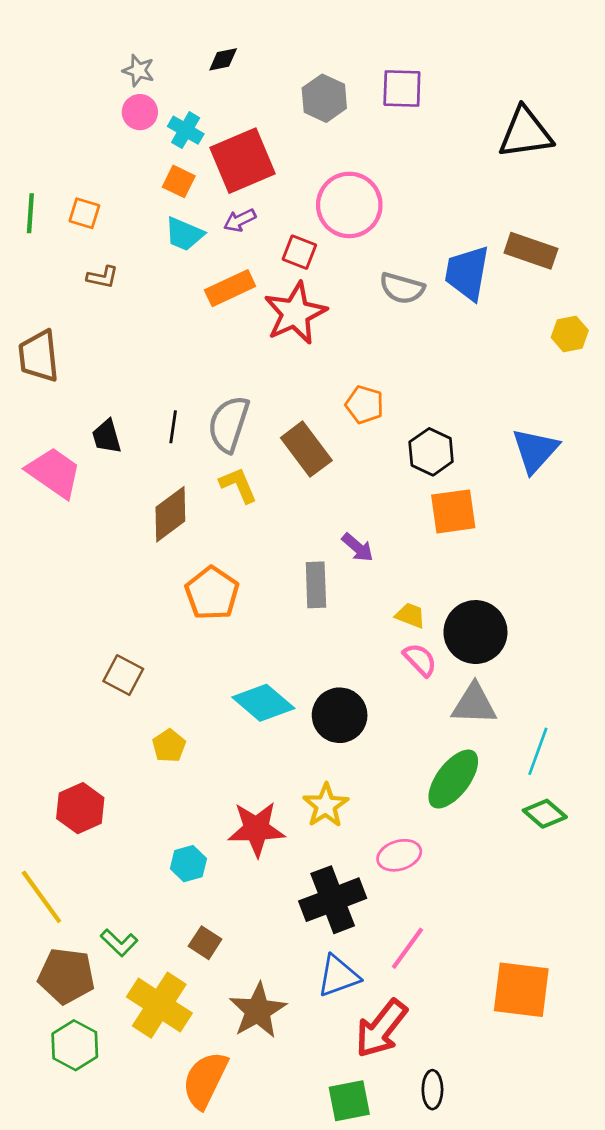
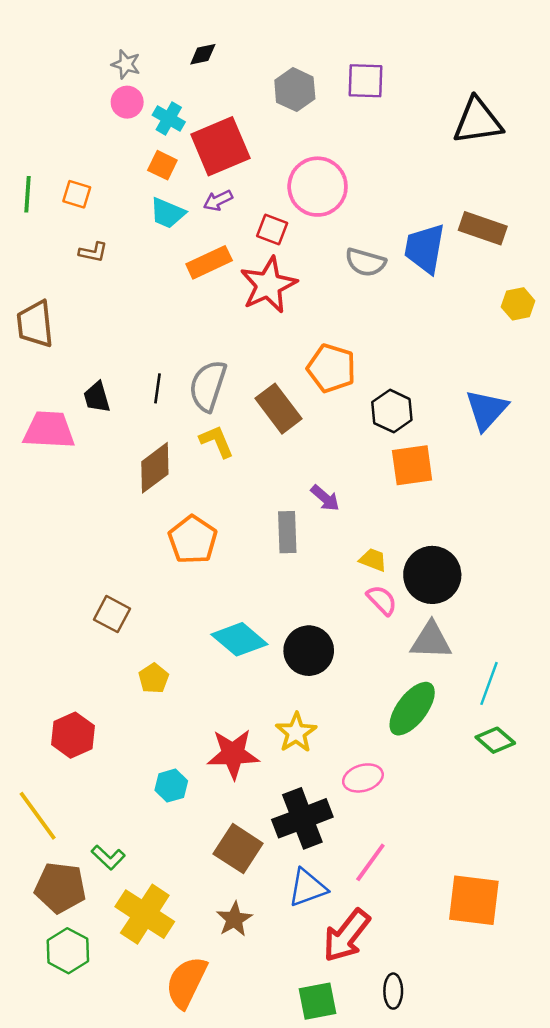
orange pentagon: (365, 405) -> (331, 368), size x1.4
pink trapezoid: (54, 473) -> (49, 430), turned -32
brown square: (205, 943) -> (238, 849), moved, size x1.6
brown star: (258, 1011) -> (234, 919), size x0.7

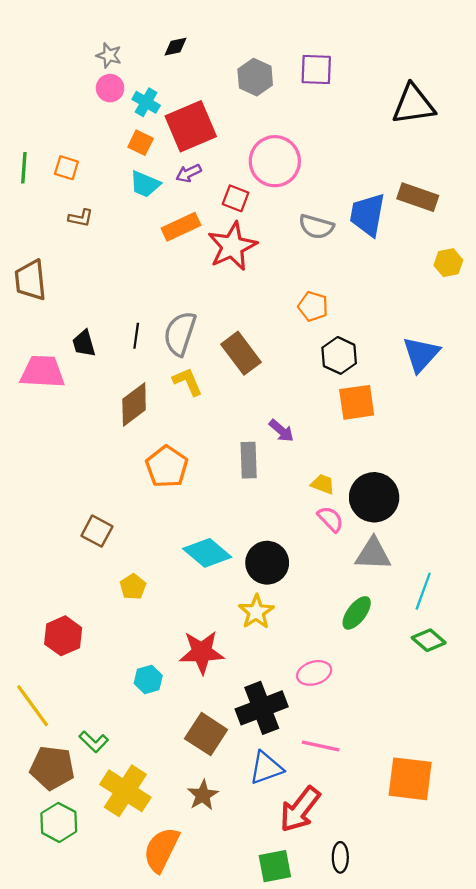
orange pentagon: (331, 368) -> (313, 306), moved, size x0.7
green ellipse: (412, 709) -> (357, 613), size x0.7
yellow star: (296, 733) -> (256, 612), moved
pink line: (370, 862) -> (321, 746), turned 66

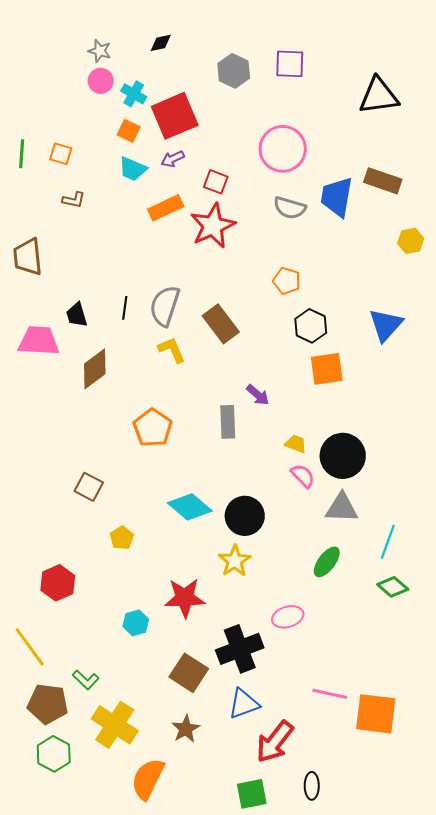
pink circle: (275, 161) -> (283, 149), moved
brown diamond: (134, 405) -> (95, 369), moved
pink line: (321, 746) -> (330, 694), moved

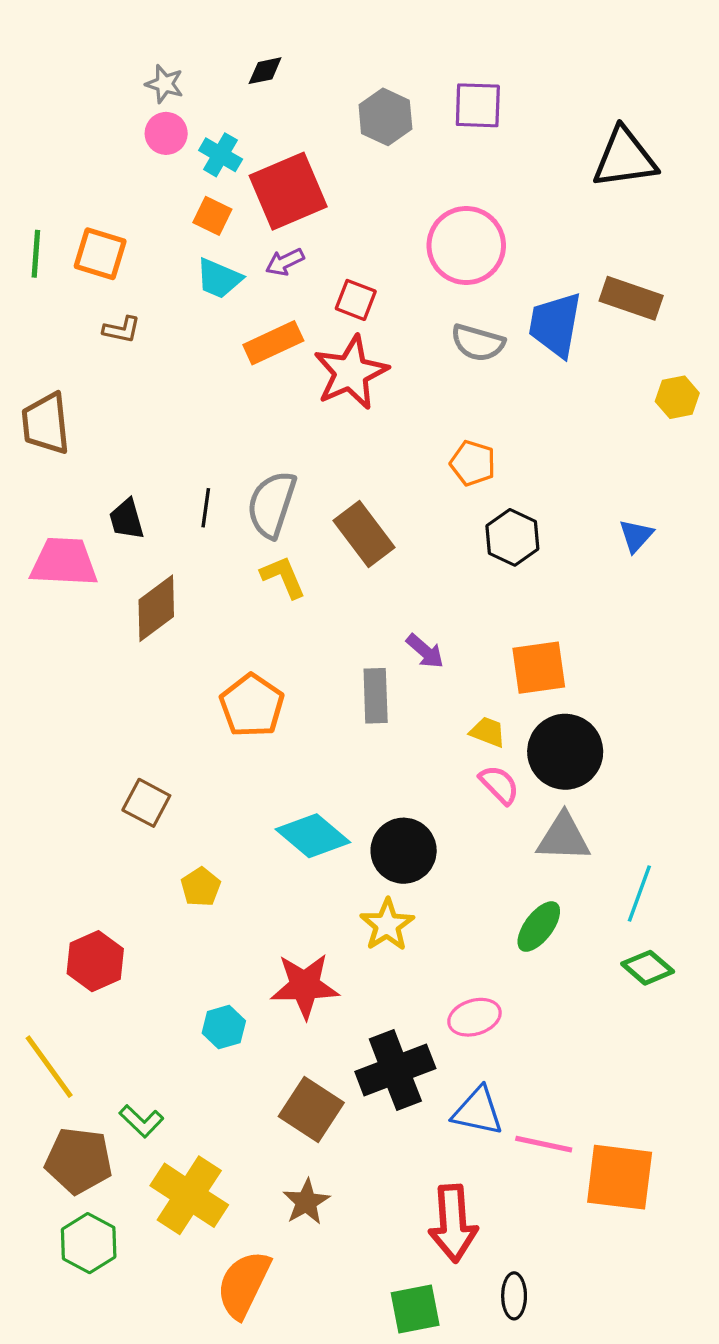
orange square: (61, 154) -> (100, 254), size x1.4
blue triangle: (386, 325) -> (636, 536), size x0.6
orange square: (327, 369) -> (539, 668), moved
blue triangle: (244, 704) -> (478, 1111), moved, turned 32
red arrow: (275, 742) -> (453, 1223), turned -42

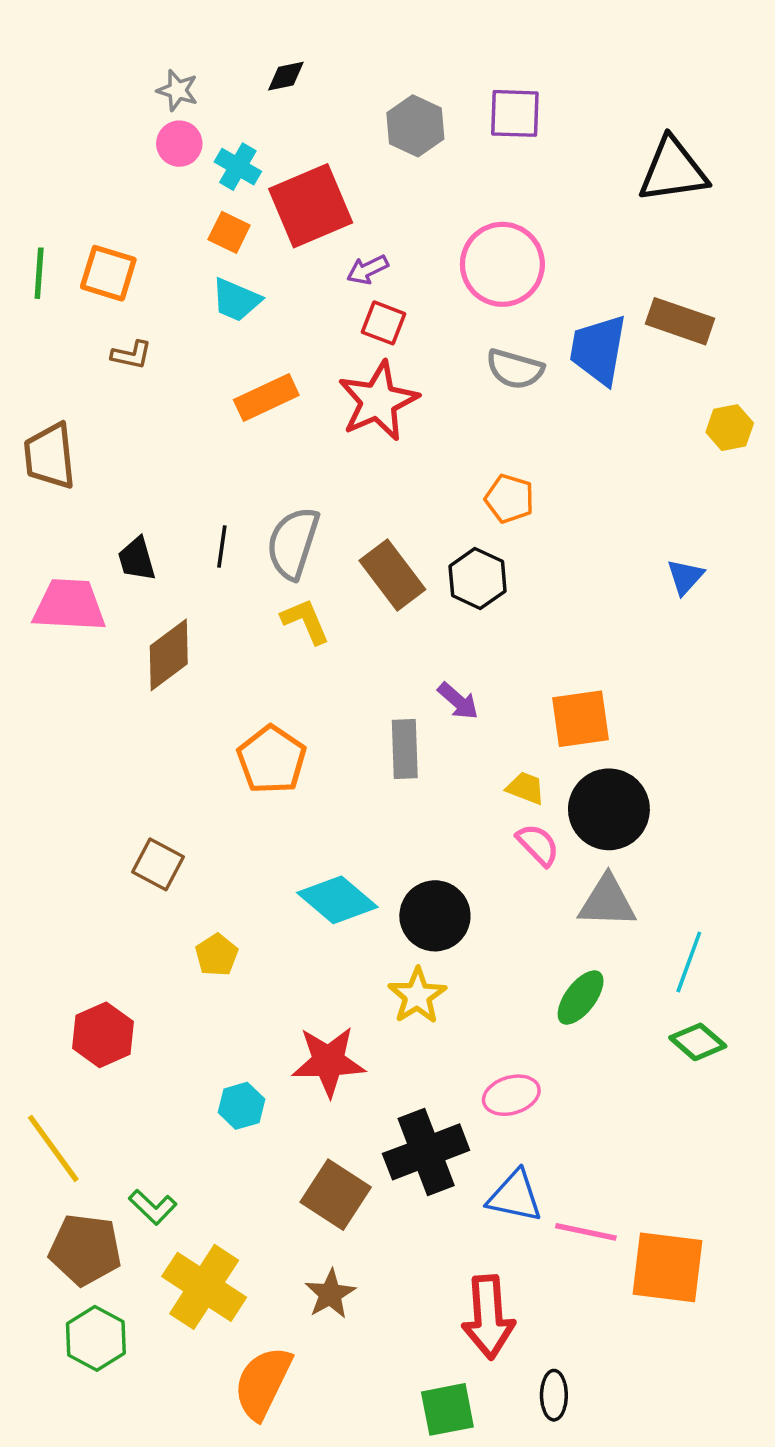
purple arrow: (285, 262) -> (367, 270), moved
orange rectangle: (273, 343) -> (266, 397), moved
black hexagon: (512, 537) -> (478, 579), moved

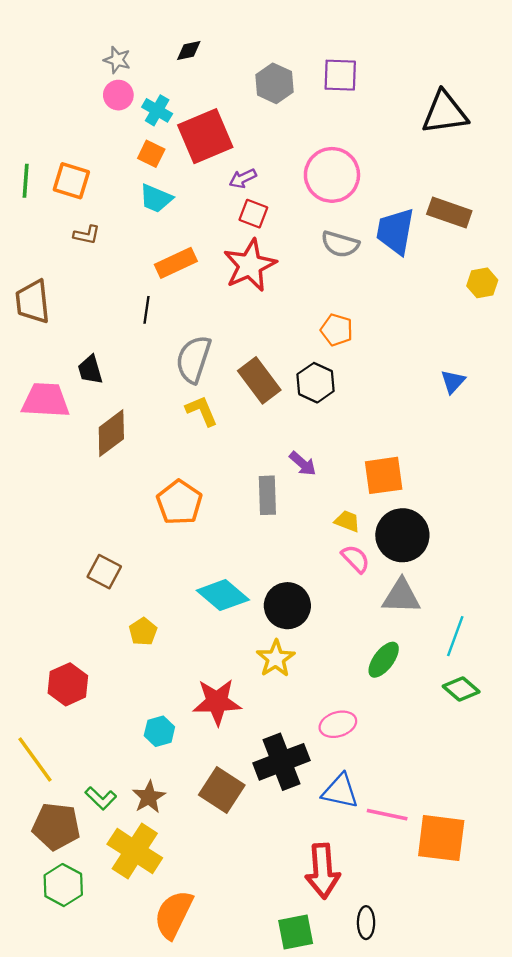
black line: (222, 547) -> (147, 310), moved
brown star: (330, 1294) -> (149, 797), moved

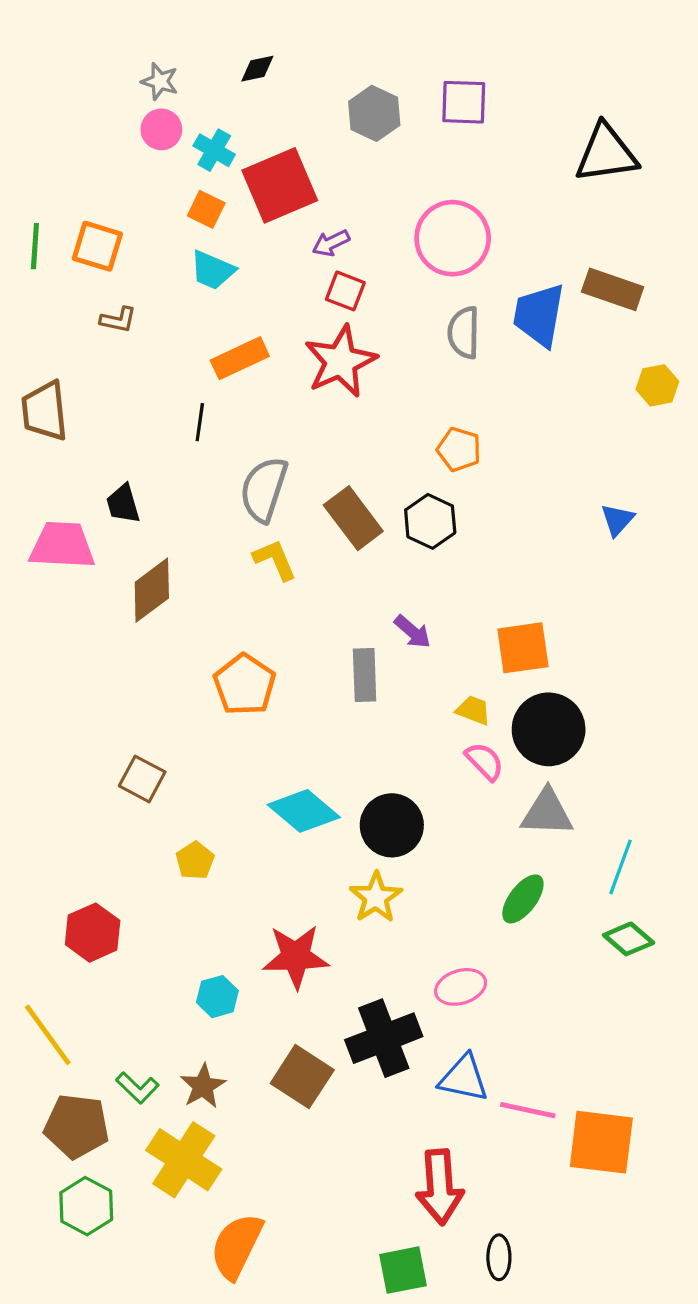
gray semicircle: (340, 244) -> (464, 333), turned 75

